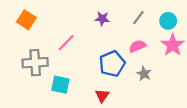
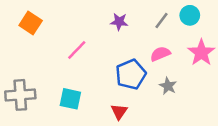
cyan circle: (168, 21) -> (190, 15), moved
gray cross: (35, 63) -> (20, 95), moved

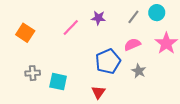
orange square: (31, 23) -> (25, 33), moved
pink line: (77, 50) -> (71, 27), moved
gray cross: (20, 95) -> (33, 73), moved, size x0.6

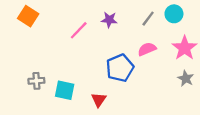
orange square: (25, 33) -> (28, 16), moved
gray star: (139, 71) -> (186, 78), moved
red triangle: (98, 92) -> (99, 100), moved

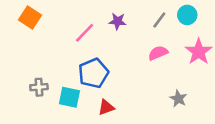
blue pentagon: (120, 68) -> (93, 73), moved
gray star: (186, 78) -> (178, 99), moved
red triangle: (99, 100) -> (106, 107), turned 35

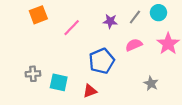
orange square: (30, 17) -> (38, 15), moved, turned 36
purple star: (118, 21) -> (110, 21), moved
blue pentagon: (93, 73) -> (102, 61), moved

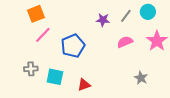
pink line: (72, 28) -> (43, 35), moved
blue pentagon: (102, 61) -> (73, 46), moved

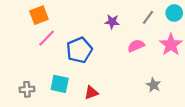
cyan circle: (148, 12) -> (174, 13), moved
gray line: (126, 16) -> (148, 17), moved
gray cross: (31, 69) -> (27, 89), moved

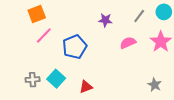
cyan square: (60, 84) -> (56, 79), turned 30
gray star: (153, 85) -> (155, 85), moved
gray cross: (27, 89) -> (33, 80), moved

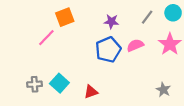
orange square: (37, 14) -> (65, 17), moved
blue pentagon: (75, 47) -> (108, 50), moved

